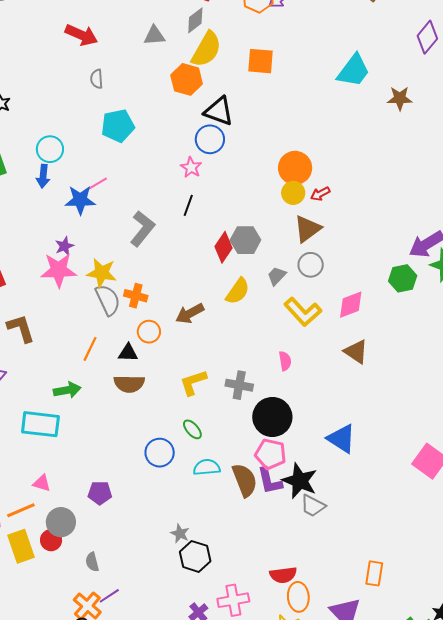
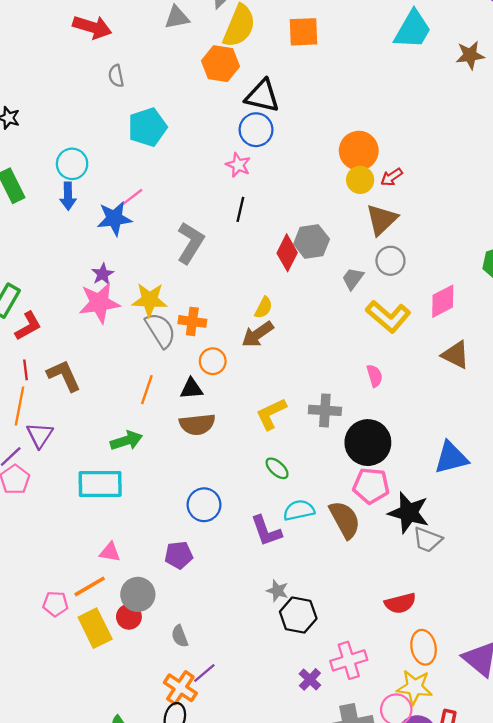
yellow semicircle: (238, 291) -> (264, 308), moved, size x0.7
blue triangle: (341, 439) -> (451, 458), turned -40
blue circle: (160, 453) -> (204, 505), moved
purple L-shape: (270, 481) -> (266, 531), moved
red semicircle: (283, 575) -> (400, 603), moved

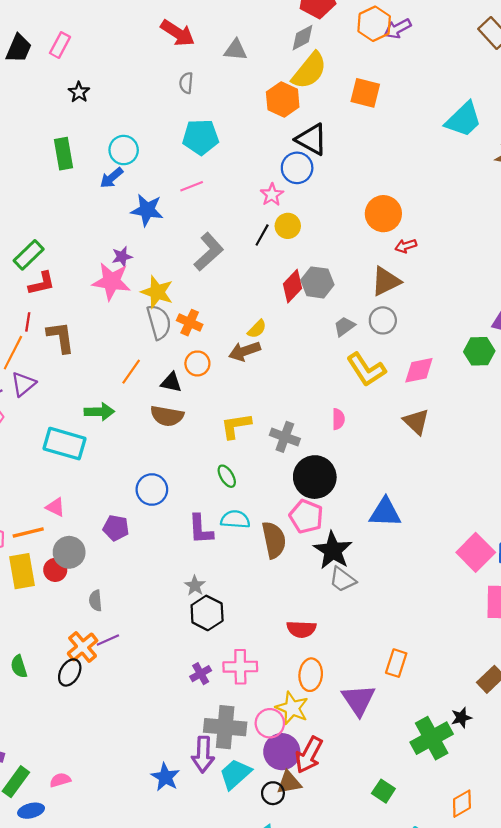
gray triangle: (177, 17) -> (236, 50), moved
yellow circle: (360, 180) -> (288, 226), moved
blue arrow: (68, 196) -> (111, 178), turned 35
pink line: (132, 197) -> (192, 186), moved

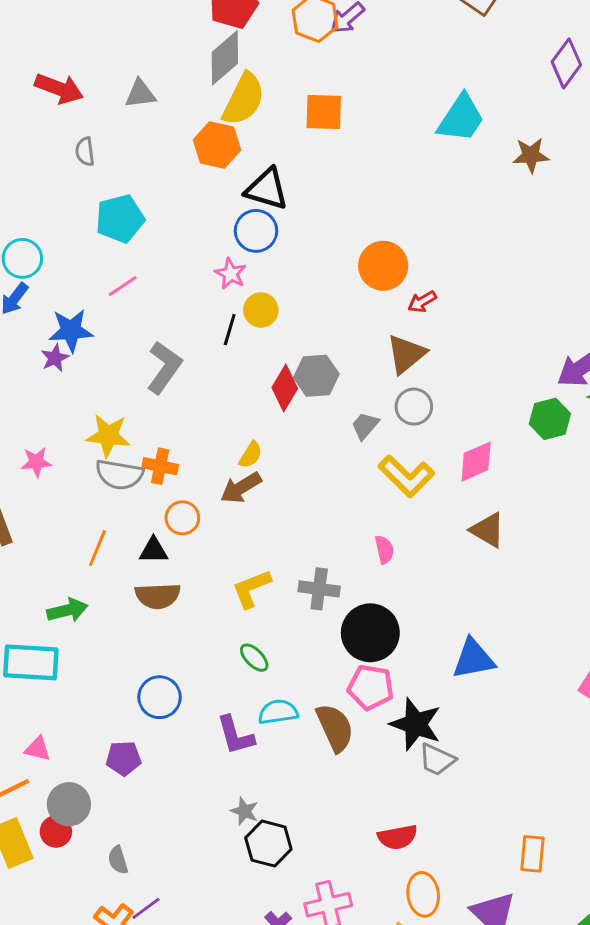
gray diamond: (302, 38) -> (225, 58), size x1.4
purple star: (122, 257) -> (55, 358), moved
pink star: (111, 281) -> (36, 462), moved, size x0.6
gray semicircle: (159, 322) -> (119, 475), turned 128

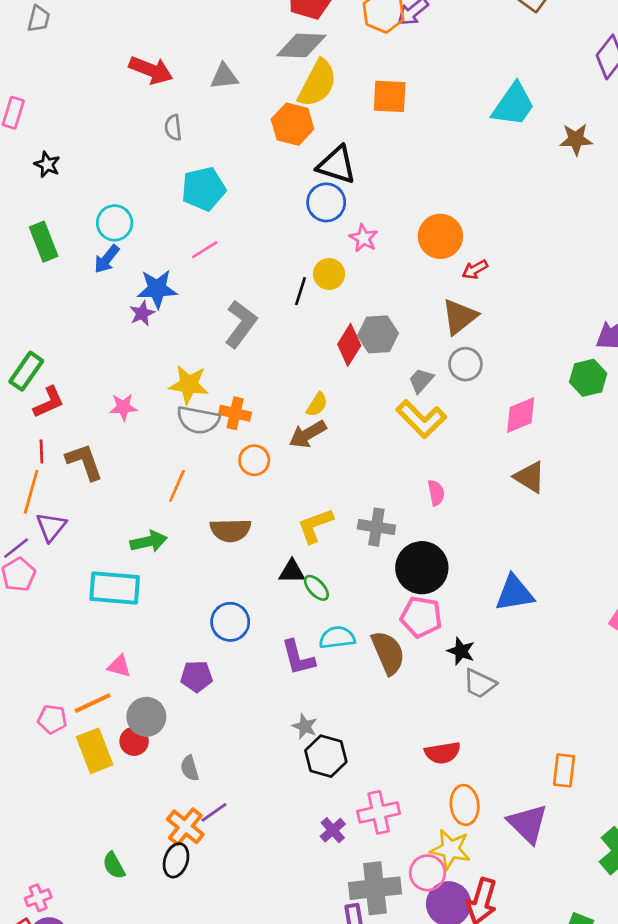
gray diamond: (225, 58) -> (301, 45), turned 42
pink star: (231, 274) -> (363, 238), moved
yellow L-shape: (406, 476) -> (421, 419), moved
black triangle: (153, 550) -> (292, 572), moved
black star: (416, 724) -> (461, 651), size x0.6

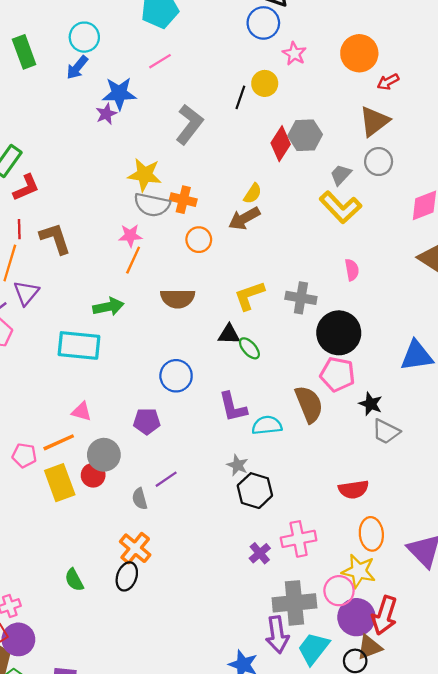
pink star: (123, 407) -> (130, 236), moved
cyan semicircle: (337, 637) -> (267, 425), moved
purple line: (214, 812) -> (166, 479), moved

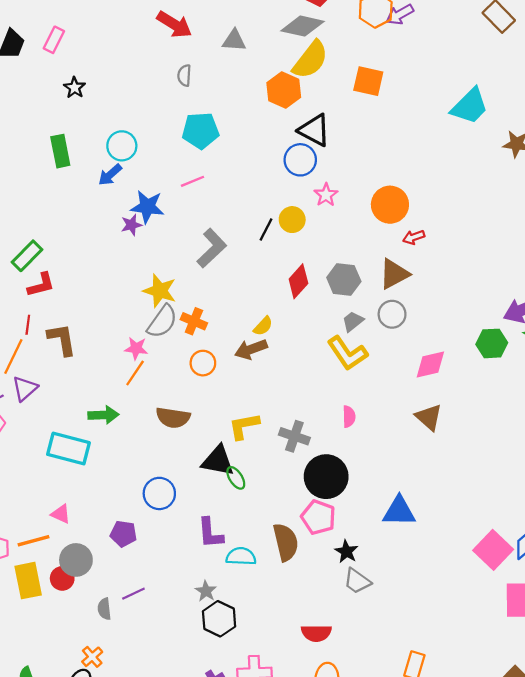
gray hexagon: (305, 135) -> (344, 280), moved
gray semicircle: (152, 205) -> (162, 321), turned -75
black triangle: (229, 334) -> (218, 461), size x1.5
orange cross: (135, 548) -> (92, 657), size x0.7

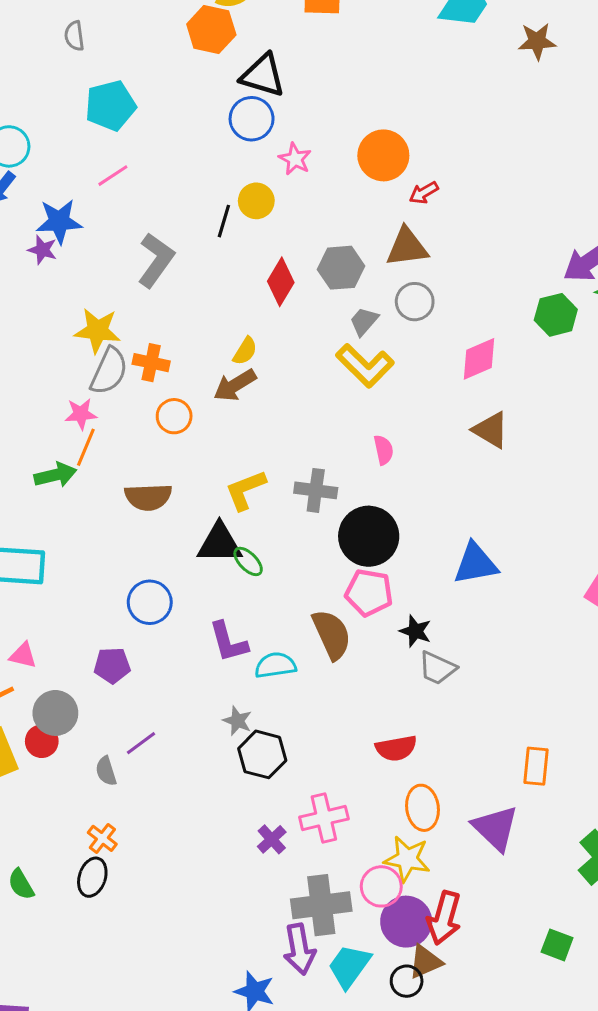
purple star: (131, 225) -> (42, 250), turned -30
brown triangle: (394, 274) -> (407, 247), turned 32
green arrow: (103, 415) -> (55, 475), moved

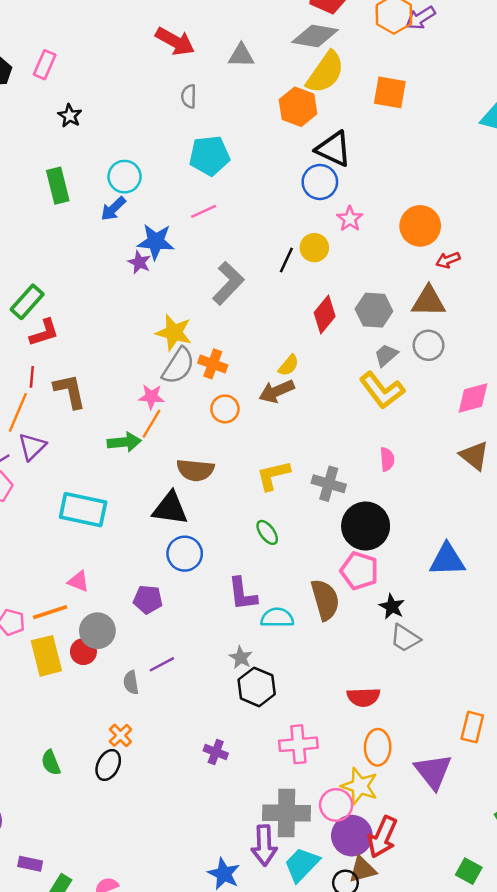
black triangle: (220, 543) -> (170, 508), moved
purple cross: (272, 839) -> (216, 752), moved, turned -35

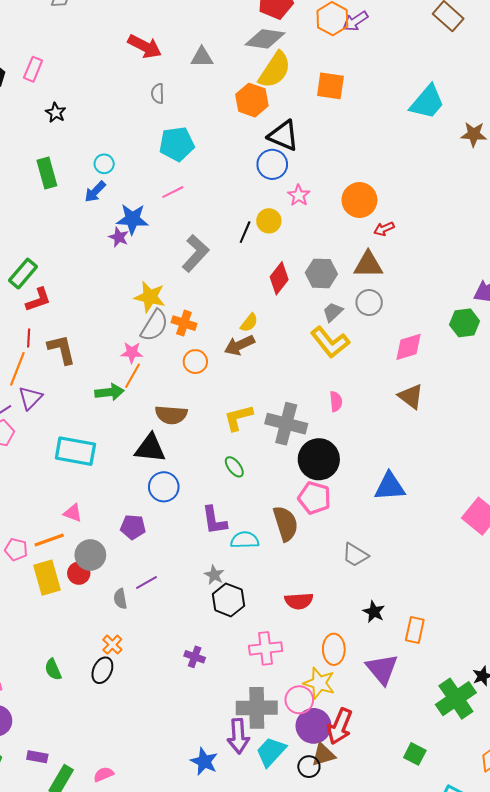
cyan circle: (125, 177) -> (104, 164), size x0.7
gray cross: (329, 484) -> (286, 424), size x1.4
black star: (392, 607) -> (374, 612), moved
red semicircle: (363, 697) -> (299, 601), moved

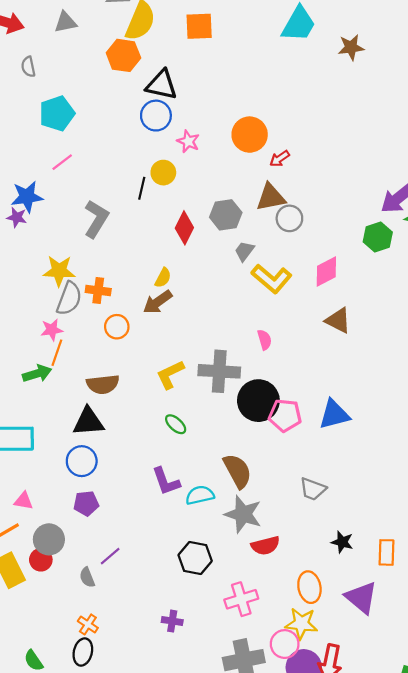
gray circle: (369, 303) -> (289, 218), moved
yellow L-shape: (330, 342) -> (272, 279), moved
blue circle: (164, 487) -> (82, 461), moved
pink pentagon: (314, 498) -> (285, 415), moved
gray star: (214, 575) -> (243, 514), moved, size x1.8

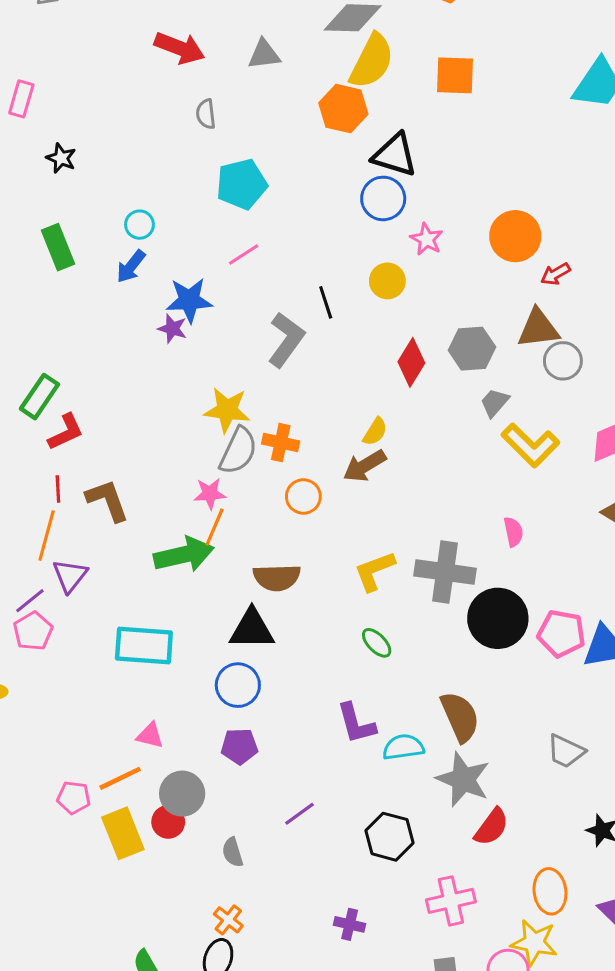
black line: (142, 188) -> (326, 302), moved, turned -35
green arrow: (37, 374) -> (184, 555), size x1.4
pink pentagon: (285, 415) -> (561, 633), moved
red semicircle: (265, 546) -> (492, 827), turned -44
purple line: (110, 556) -> (300, 814), moved

